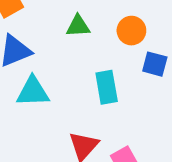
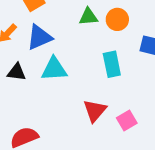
orange circle: (131, 31) -> (117, 19), moved

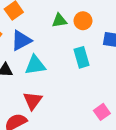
red triangle: (95, 111) -> (33, 101), moved
pink square: (127, 121) -> (102, 112), moved

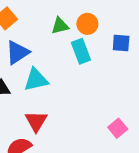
cyan rectangle: (82, 57) -> (81, 51), moved

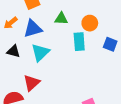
green triangle: (60, 26) -> (61, 19), moved
cyan triangle: (36, 80) -> (40, 53), turned -48

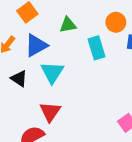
orange circle: (90, 23) -> (116, 22), moved
black triangle: (13, 51) -> (19, 79), turned 32

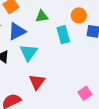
red triangle: (50, 112) -> (37, 82), moved

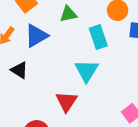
cyan triangle: (29, 53) -> (87, 71), moved

